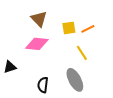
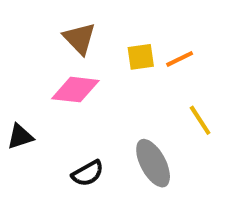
yellow line: (82, 53) -> (200, 120), moved
black semicircle: (43, 85) -> (88, 173), turned -126

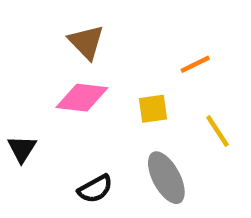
yellow square: (141, 57) -> (153, 109), moved
black triangle: (20, 137) -> (22, 149), turned -40

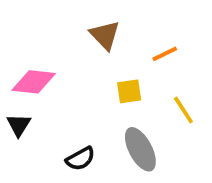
brown triangle: (86, 42) -> (105, 35), moved
pink diamond: (82, 98) -> (34, 82), moved

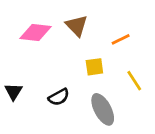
pink diamond: (34, 82) -> (35, 33), moved
black semicircle: (80, 159) -> (59, 97), moved

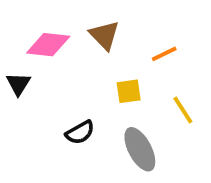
black triangle: (14, 92) -> (18, 84), moved

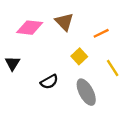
black triangle: (18, 84) -> (12, 63), moved
yellow square: (129, 91) -> (79, 56), turned -35

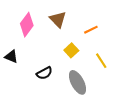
pink diamond: (30, 28) -> (27, 25), turned -60
black triangle: (12, 63) -> (11, 57), turned -40

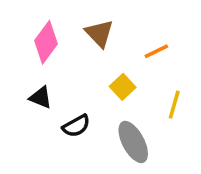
black triangle: (11, 57) -> (41, 97), moved
yellow line: (101, 61) -> (174, 105), turned 49

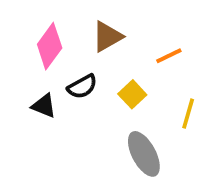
brown triangle: (99, 33) -> (107, 37), turned 44
black semicircle: (76, 126) -> (82, 87), moved

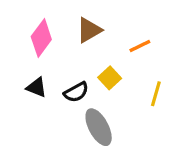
black semicircle: (82, 87) -> (76, 92), moved
gray ellipse: (144, 154) -> (99, 127), moved

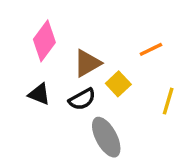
brown triangle: (89, 30) -> (87, 63), moved

